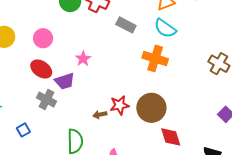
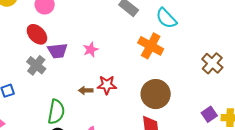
pink star: (83, 59) -> (91, 50), moved
brown circle: (151, 108) -> (156, 94), moved

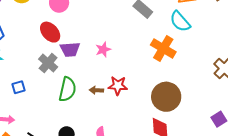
green semicircle: (56, 112) -> (67, 89), moved

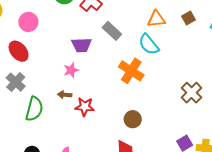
purple trapezoid: (70, 49) -> (81, 45), moved
brown arrow: (96, 90) -> (65, 95), moved
brown circle: (166, 97) -> (133, 119), size x0.6

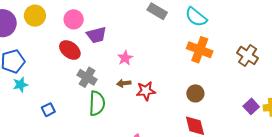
purple trapezoid: (81, 45) -> (96, 35), moved
orange cross: (131, 71) -> (200, 50), moved
gray cross: (16, 82) -> (87, 77), moved

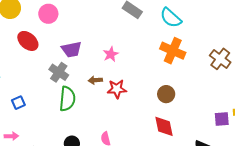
purple trapezoid: (96, 35) -> (71, 49), moved
red ellipse: (70, 50) -> (28, 41), moved
pink star: (125, 58) -> (111, 54), moved
purple square: (251, 106) -> (222, 119), moved, turned 35

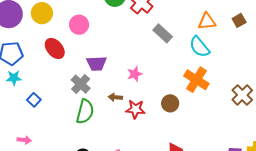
brown circle: (166, 94) -> (170, 103), moved
blue square: (18, 103) -> (34, 100), moved, turned -32

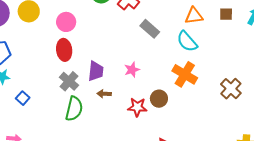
brown square: (239, 20) -> (226, 14), turned 32
red ellipse: (55, 48) -> (64, 50), moved, turned 35
purple trapezoid: (97, 63) -> (96, 71), moved, turned -80
pink star: (135, 74) -> (132, 70), moved
red star: (135, 109) -> (137, 107), moved

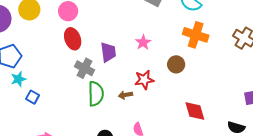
brown arrow: (104, 94) -> (125, 95), moved
blue square: (23, 98) -> (32, 97), moved
red star: (137, 107) -> (144, 80), moved

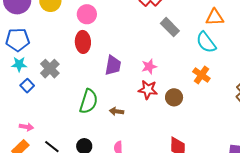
orange cross: (196, 35) -> (201, 75), size x0.7
gray cross: (85, 68) -> (50, 69), moved
red star: (144, 80) -> (148, 90), moved

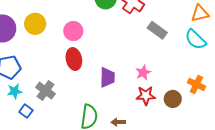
orange cross: (201, 75) -> (196, 84), moved

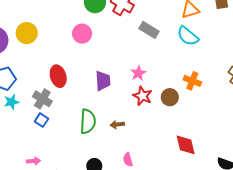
pink circle: (73, 31) -> (82, 34), moved
red ellipse: (74, 59) -> (58, 76), moved
red star: (146, 96) -> (143, 96), turned 30
blue square: (26, 111) -> (41, 120), moved

